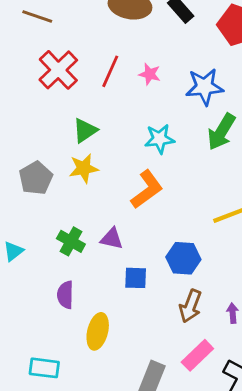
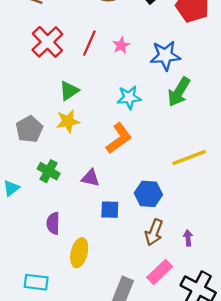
pink star: (150, 74) -> (121, 45), turned 30
green cross: (71, 241) -> (49, 171), moved

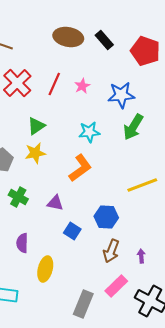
blue square: (110, 210) -> (72, 231), turned 30

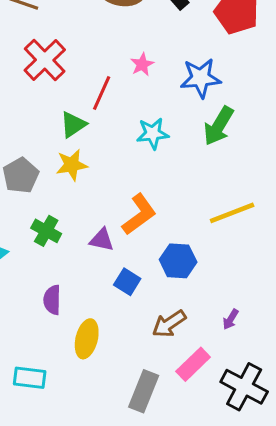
red line: (54, 84) -> (102, 93), moved
orange L-shape: (80, 168) -> (139, 214), moved
brown arrow: (111, 251) -> (169, 324), moved, turned 35
purple arrow: (141, 256) -> (231, 319), turned -144

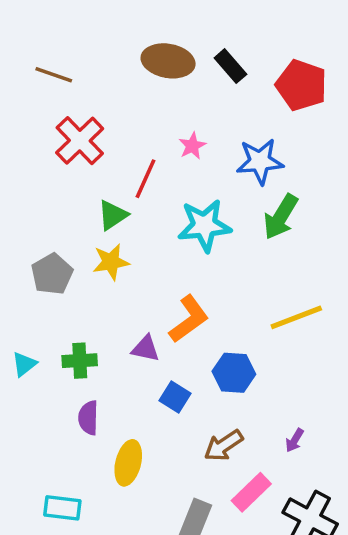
cyan star: (153, 133) -> (204, 225), size x1.4
green cross: (46, 231) -> (80, 361), moved, turned -32

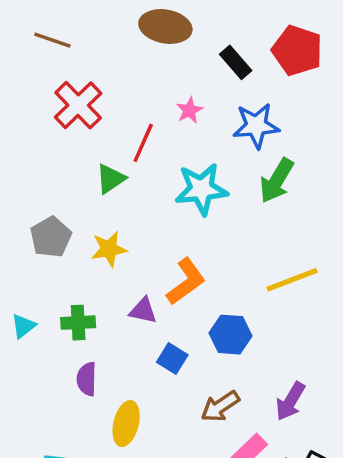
black rectangle: (230, 66) -> (236, 62), moved
yellow star: (111, 262) -> (109, 249), moved
purple arrow: (295, 440) -> (290, 401), size x1.6

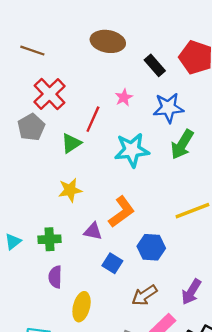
gray pentagon: (51, 237) -> (31, 127), moved

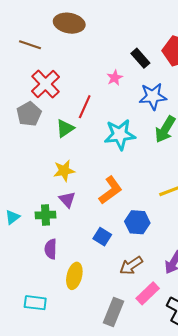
brown ellipse: (108, 41) -> (69, 23), moved
pink star: (124, 97) -> (115, 78), moved
purple triangle: (93, 231) -> (67, 200), moved, turned 36

